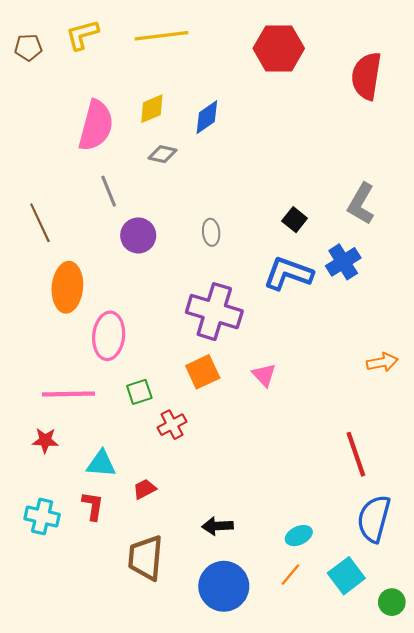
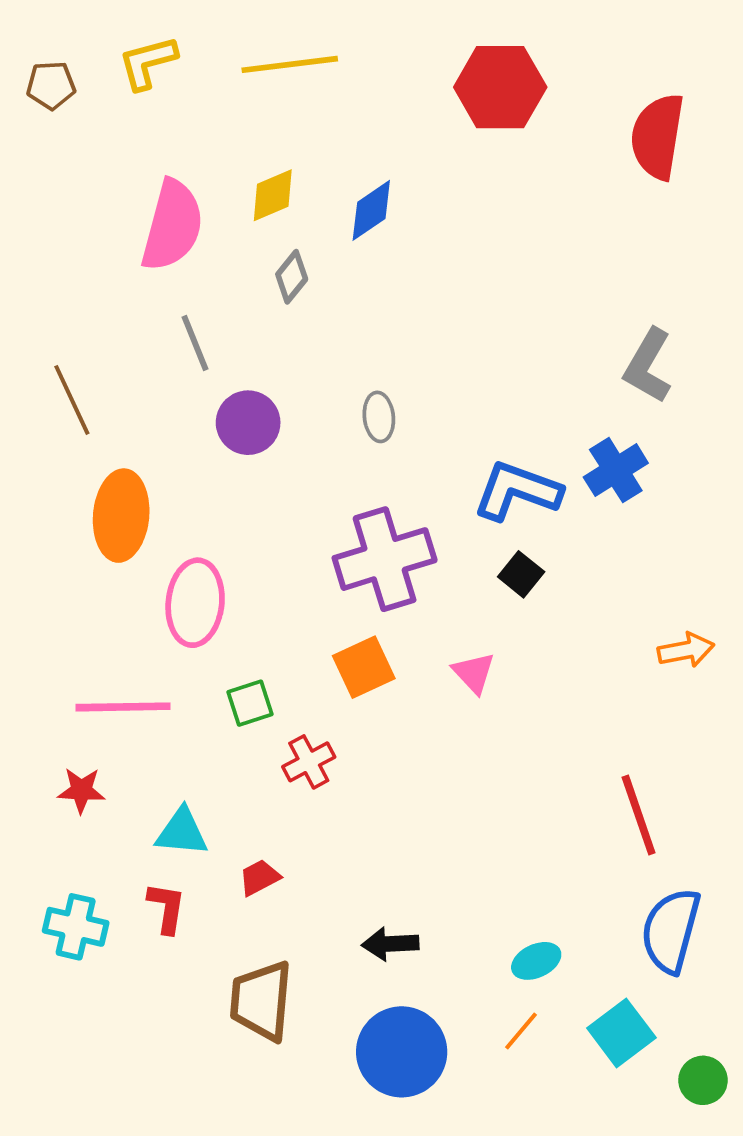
gray diamond: (163, 154) -> (292, 277), turned -64
black square: (295, 220) -> (521, 574), moved
purple cross: (214, 312) -> (385, 559), turned -34

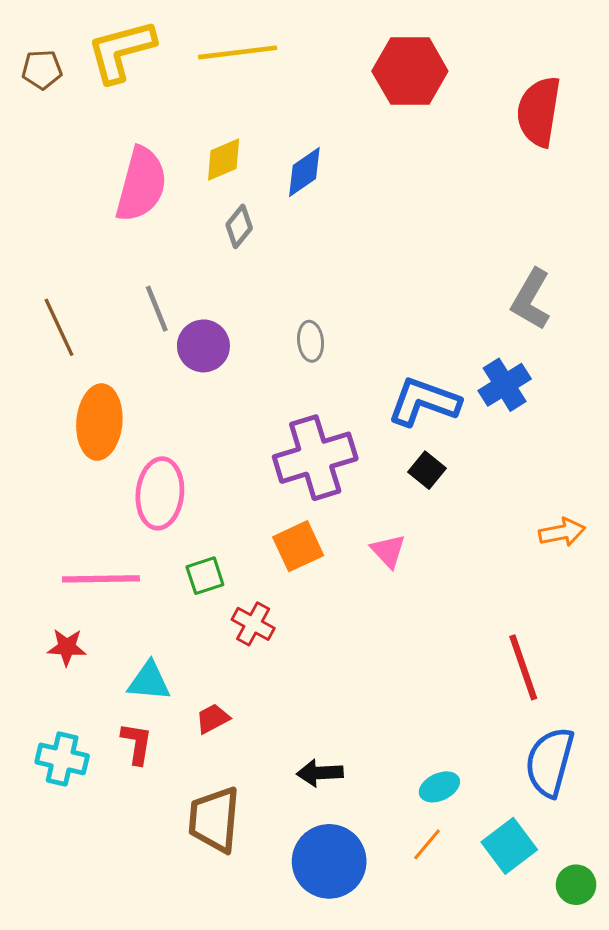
yellow L-shape: (148, 63) -> (121, 51), size x1.4
gray line: (195, 343) -> (157, 309), moved
red cross: (309, 762) -> (253, 624), turned -33

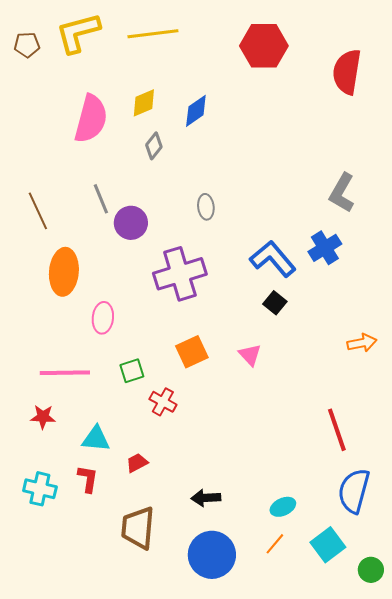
gray ellipse: (311, 341) -> (206, 207), moved
blue L-shape: (424, 402) -> (273, 259), turned 30
purple cross: (315, 458) -> (180, 274), moved
pink ellipse: (160, 493) -> (103, 318), size x0.7

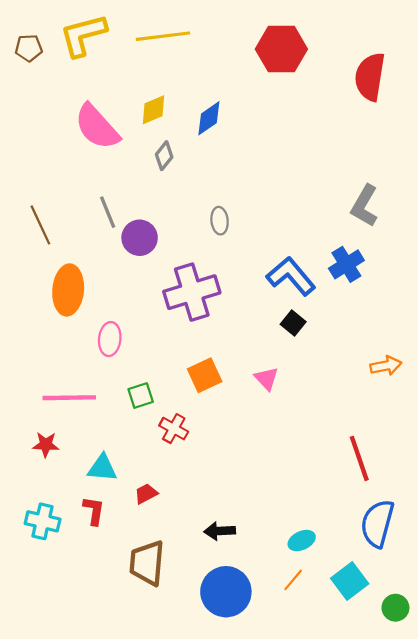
pink semicircle: (91, 119) -> (97, 127), turned 123

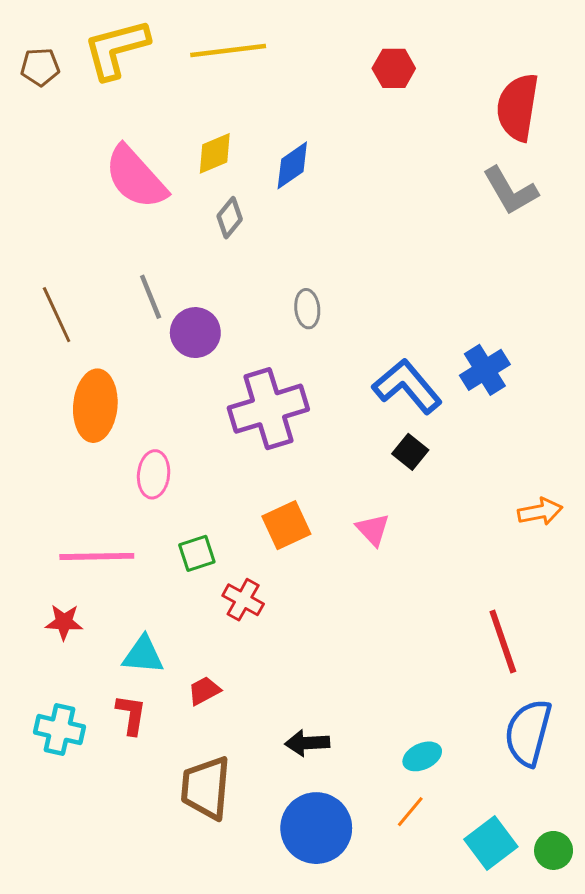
red hexagon: (281, 49) -> (394, 68), size x0.6
gray L-shape: (365, 206) -> (510, 191), moved, turned -60
cyan square: (350, 581) -> (491, 843), moved

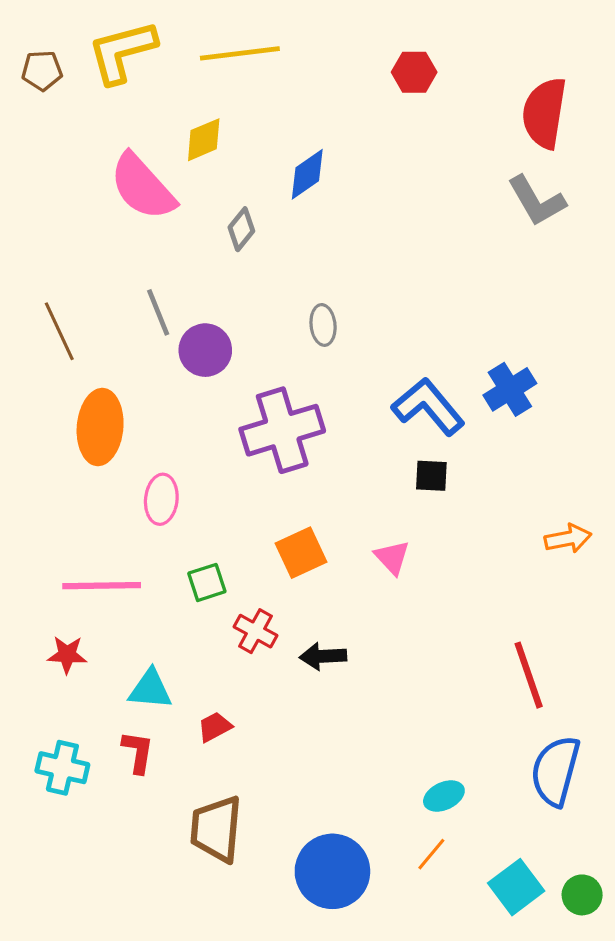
yellow diamond: (215, 153) -> (204, 140), moved
black square: (410, 452) -> (431, 476), turned -36
black arrow: (307, 743) -> (323, 656), moved

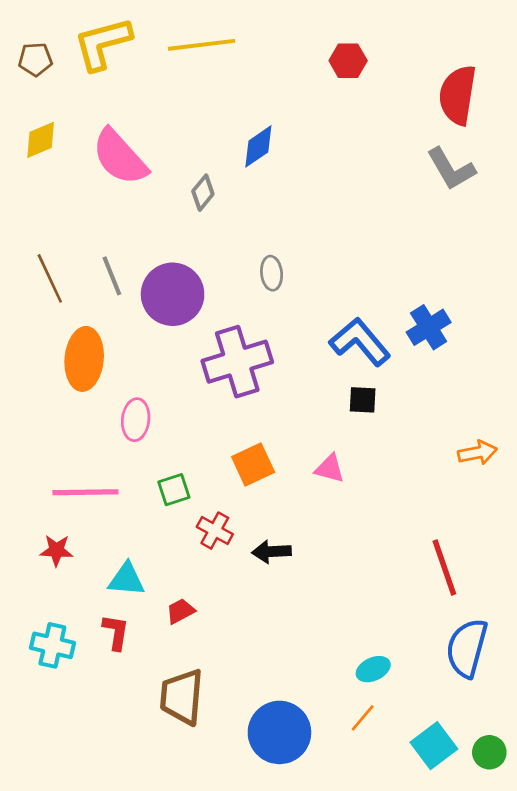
yellow diamond: (204, 140) -> (41, 140), moved
gray line: (158, 312) -> (112, 276), moved
purple circle: (205, 350) -> (173, 294), size x1.4
pink triangle: (392, 557) -> (330, 468), turned -32

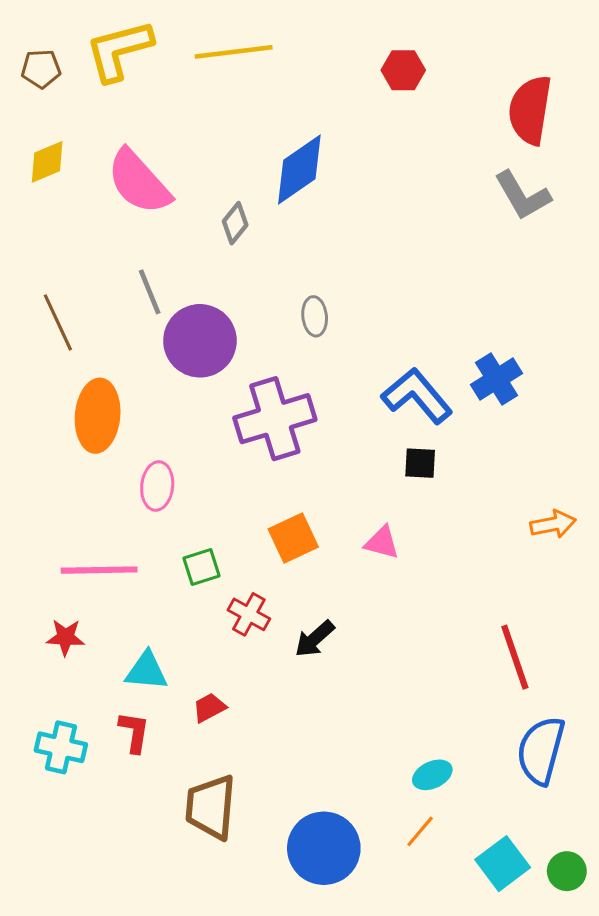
blue diamond: (258, 146) -> (299, 170), size x1.4
gray line: (112, 276) -> (150, 292), moved
black arrow: (272, 552) -> (315, 639), turned -39

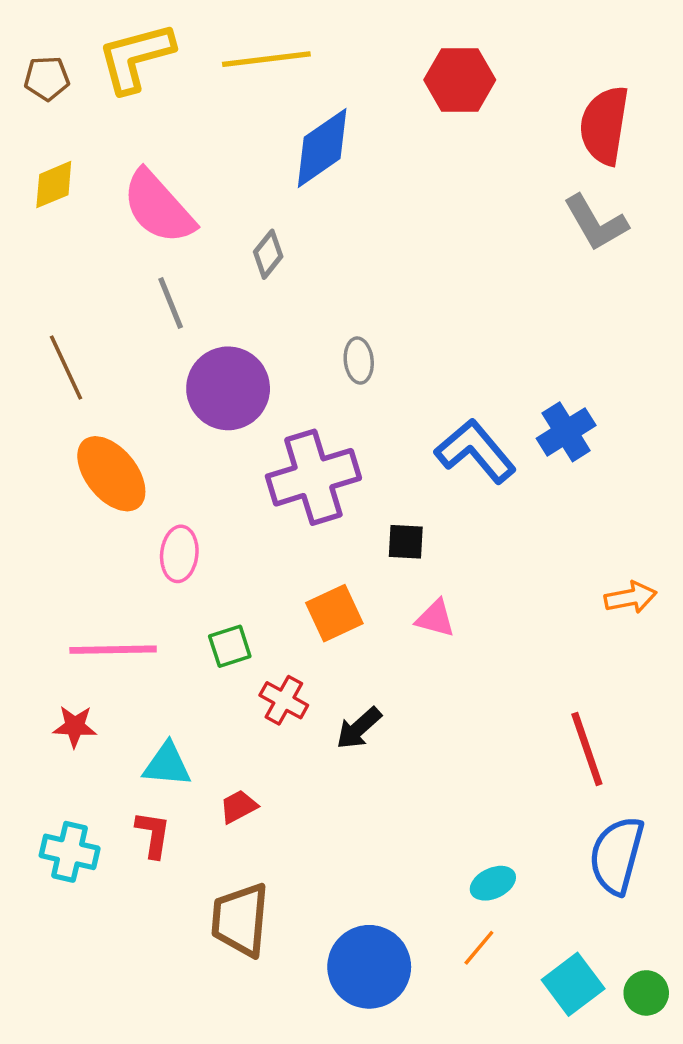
red hexagon: (403, 70) -> (460, 80), size x1.4
blue diamond: (299, 170) -> (322, 148), moved
gray line: (150, 292) -> (171, 303), moved
orange ellipse: (98, 416) -> (111, 474), turned -44
black square: (420, 463) -> (406, 542), moved

